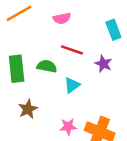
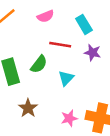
cyan rectangle: (113, 30) -> (84, 24), moved
green semicircle: (47, 66) -> (39, 64), turned 126

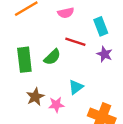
cyan triangle: (66, 78) -> (76, 87), moved
pink star: (69, 118) -> (56, 105), moved

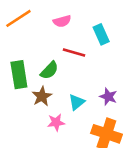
purple star: (105, 54) -> (108, 97), moved
brown star: (35, 97) -> (42, 96), moved

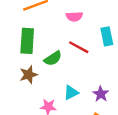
green rectangle: (19, 75) -> (27, 41), moved
brown star: (42, 96) -> (29, 75), moved

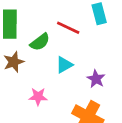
cyan triangle: (71, 93) -> (64, 65), moved

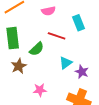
cyan triangle: (64, 65) -> (66, 63), moved

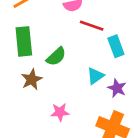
cyan rectangle: (78, 23) -> (116, 46), moved
red line: (57, 36) -> (92, 26), moved

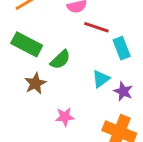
green rectangle: (24, 41) -> (27, 44), turned -56

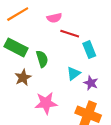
green semicircle: (60, 60) -> (42, 59), turned -63
pink star: (65, 117) -> (46, 103), size x1.5

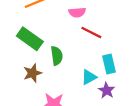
cyan rectangle: (89, 50) -> (109, 64), moved

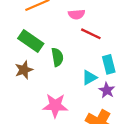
brown star: (32, 73) -> (24, 70), moved

